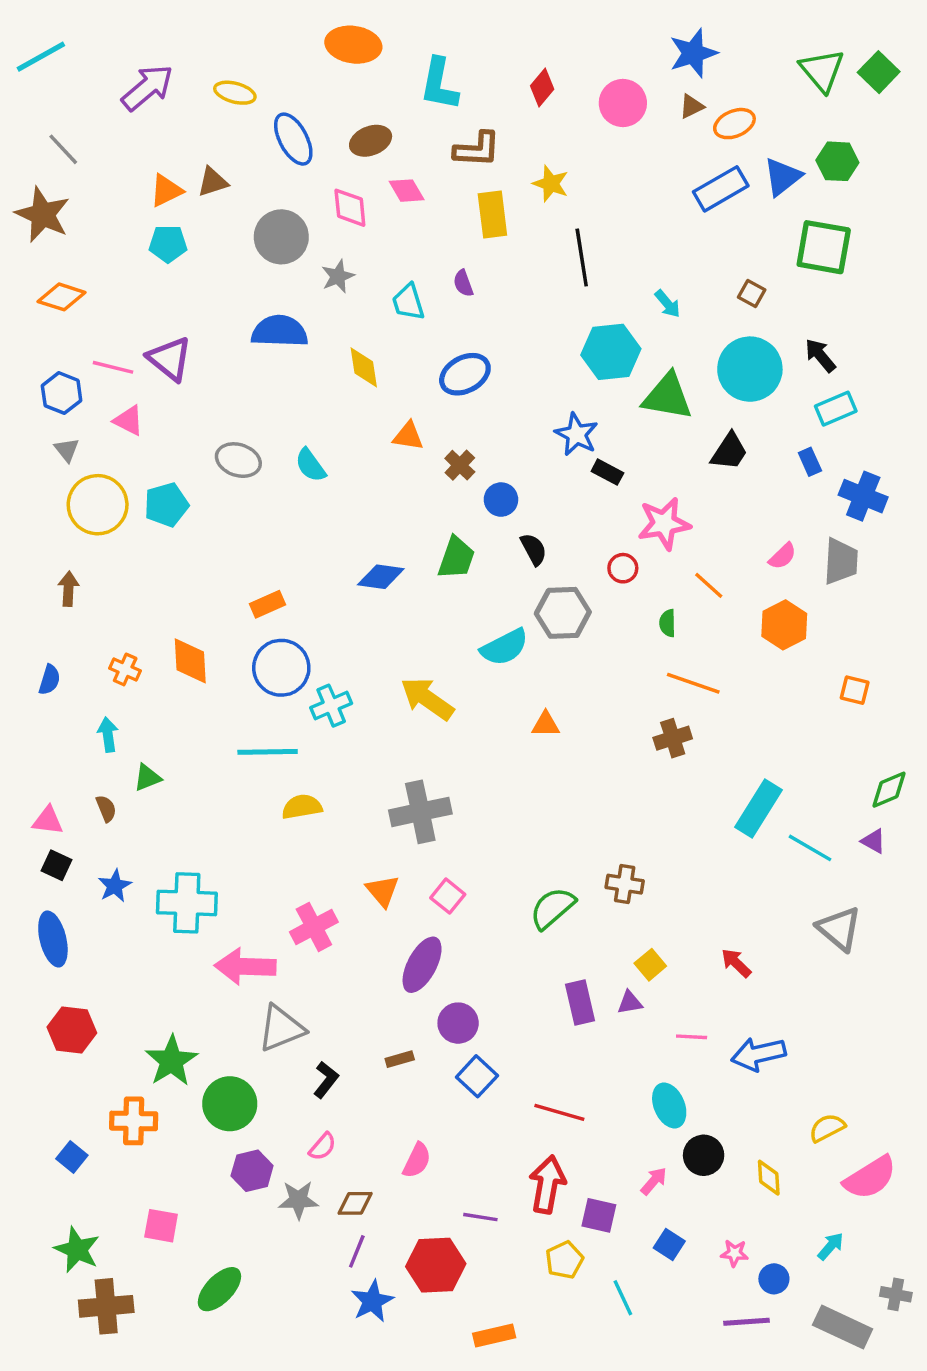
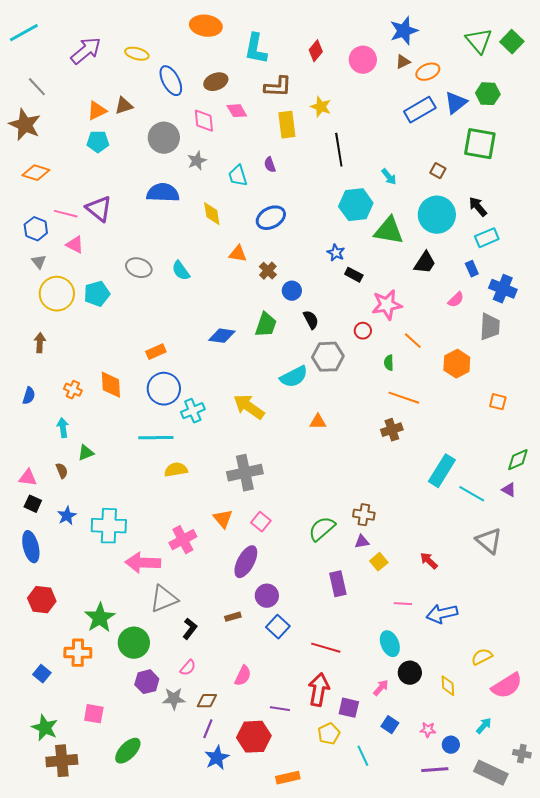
blue star: (577, 434) -> (336, 253), size x0.7
pink semicircle: (783, 556) -> (456, 300), moved
purple triangle: (630, 1002) -> (362, 542), moved

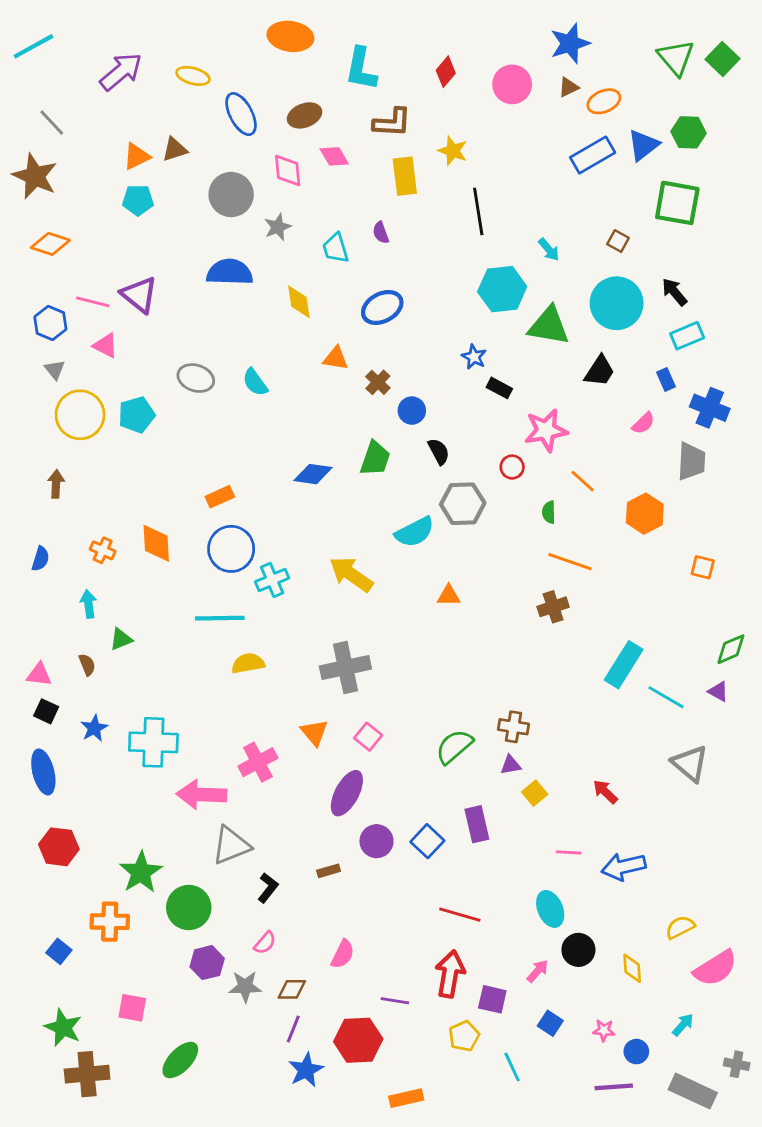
blue square: (278, 627) -> (427, 841), moved

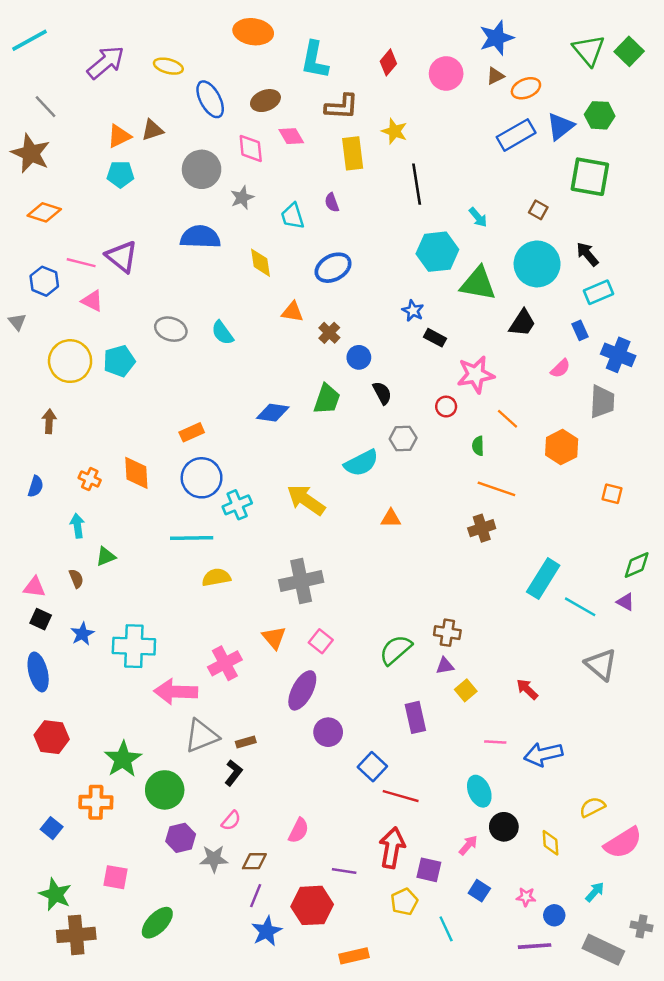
gray triangle: (55, 370) -> (17, 322), moved
gray hexagon: (463, 504) -> (403, 438), size x0.7
blue square: (427, 841) -> (372, 767), moved
brown rectangle: (329, 871) -> (246, 742), moved

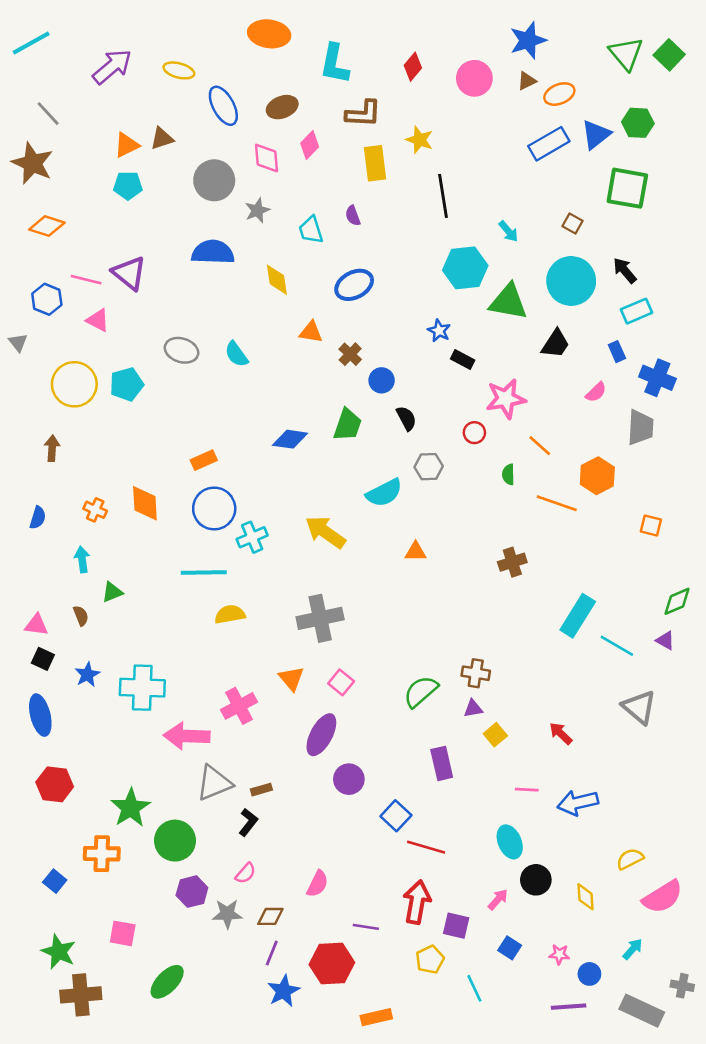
pink diamond: (291, 136) -> (310, 145), turned 75
orange line: (496, 489) -> (557, 503), moved

